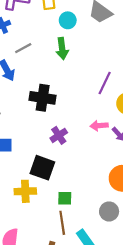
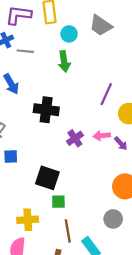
gray line: (23, 48) -> (25, 51), moved, turned 35
purple cross: (59, 135) -> (75, 138), moved
yellow cross: (25, 191) -> (28, 220), moved
green square: (65, 198) -> (58, 202), moved

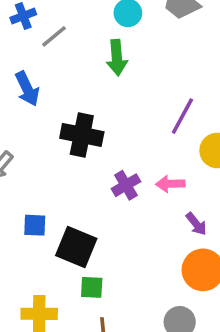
gray line: (25, 51) -> (54, 36), turned -49
purple arrow: (121, 144) -> (196, 224), moved
blue square: (11, 157) -> (35, 225), moved

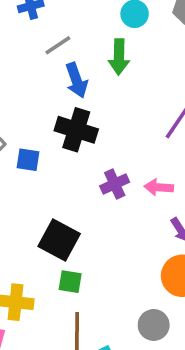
gray line: (54, 36) -> (58, 45), moved
blue arrow: (27, 89) -> (76, 80), moved
blue square: (35, 225) -> (28, 160), moved

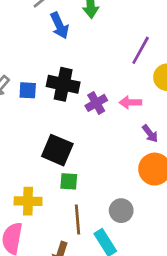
black cross: (76, 130) -> (63, 84), moved
gray circle: (154, 325) -> (121, 211), moved

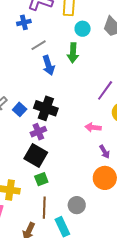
blue square: (28, 90) -> (20, 109), turned 32
purple cross: (96, 103) -> (38, 132), moved
green square: (69, 181) -> (41, 179), turned -32

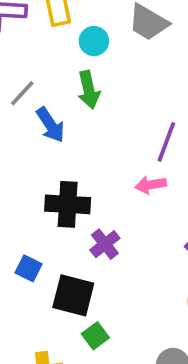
blue square: (20, 109) -> (29, 268), moved
pink arrow: (93, 127) -> (151, 185), moved
purple cross: (38, 132) -> (105, 244), moved

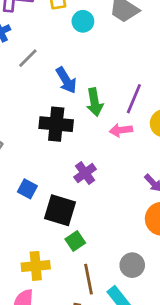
green arrow: (89, 90) -> (95, 102), moved
blue arrow: (51, 125) -> (66, 80), moved
black cross: (68, 204) -> (56, 124), moved

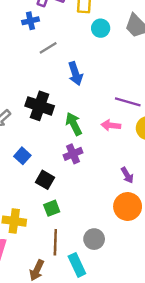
purple line: (134, 99) -> (128, 102), turned 70
green arrow: (95, 102) -> (74, 124), moved, turned 150
black cross: (56, 124) -> (40, 106), moved
black square: (60, 210) -> (45, 180), size x0.7

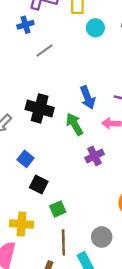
blue arrow: (75, 74) -> (88, 97), moved
purple cross: (73, 154) -> (95, 156), moved
black square: (45, 180) -> (39, 184), moved

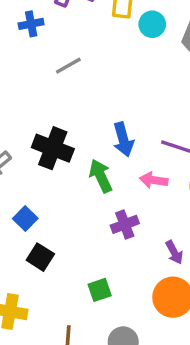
blue cross: (25, 25) -> (31, 24), moved
cyan circle: (95, 28) -> (152, 24), moved
green square: (58, 209) -> (100, 290), moved

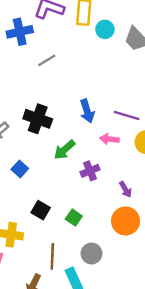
blue cross: (31, 24) -> (20, 32), size x1.5
green arrow: (101, 176) -> (65, 150), moved, turned -105
black square: (40, 257) -> (41, 210), moved
green square: (100, 290) -> (74, 218), turned -35

